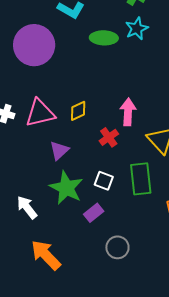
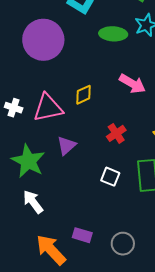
yellow diamond: (78, 111) -> (83, 95), moved
pink arrow: (128, 112) -> (132, 84), moved, turned 116
green star: (66, 188) -> (28, 161), moved
purple rectangle: (94, 213) -> (82, 235), moved, turned 54

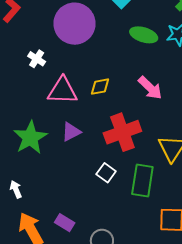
white cross: (14, 108) -> (37, 59), moved
red cross: (116, 133) -> (122, 132), size x1.8
white arrow: (33, 202) -> (16, 189), moved, size x0.7

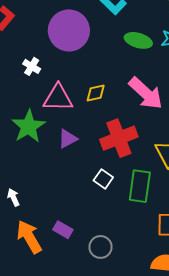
pink arrow: (150, 88) -> (146, 93), size x1.4
green star: (30, 138) -> (29, 126), moved

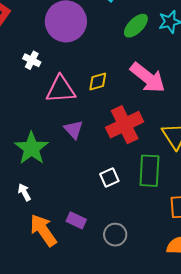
green ellipse: (138, 40) -> (136, 26), turned -56
green star: (29, 126) -> (31, 148), moved
purple triangle: (68, 139) -> (74, 129), turned -40
white square: (103, 179) -> (109, 178), moved, turned 36

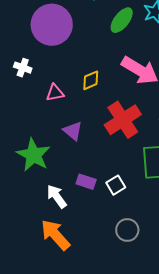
pink triangle: (61, 89) -> (55, 93), size x0.6
white square: (109, 178) -> (116, 185), moved
white arrow: (24, 192) -> (57, 196), moved, size x1.4
purple rectangle: (76, 220) -> (86, 182), moved

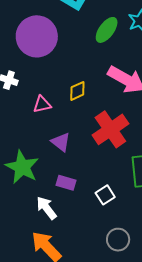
purple rectangle: (86, 182) -> (66, 183), moved

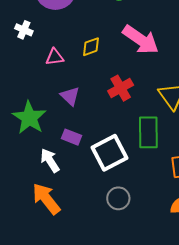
red cross: (110, 129) -> (121, 88), size x0.7
white square: (105, 195) -> (110, 153), size x1.8

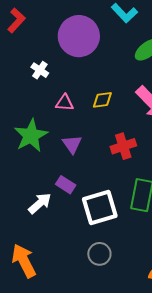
green star: (29, 118) -> (31, 136), moved
white arrow: (50, 160) -> (40, 203), turned 70
orange arrow: (46, 199) -> (24, 261), moved

